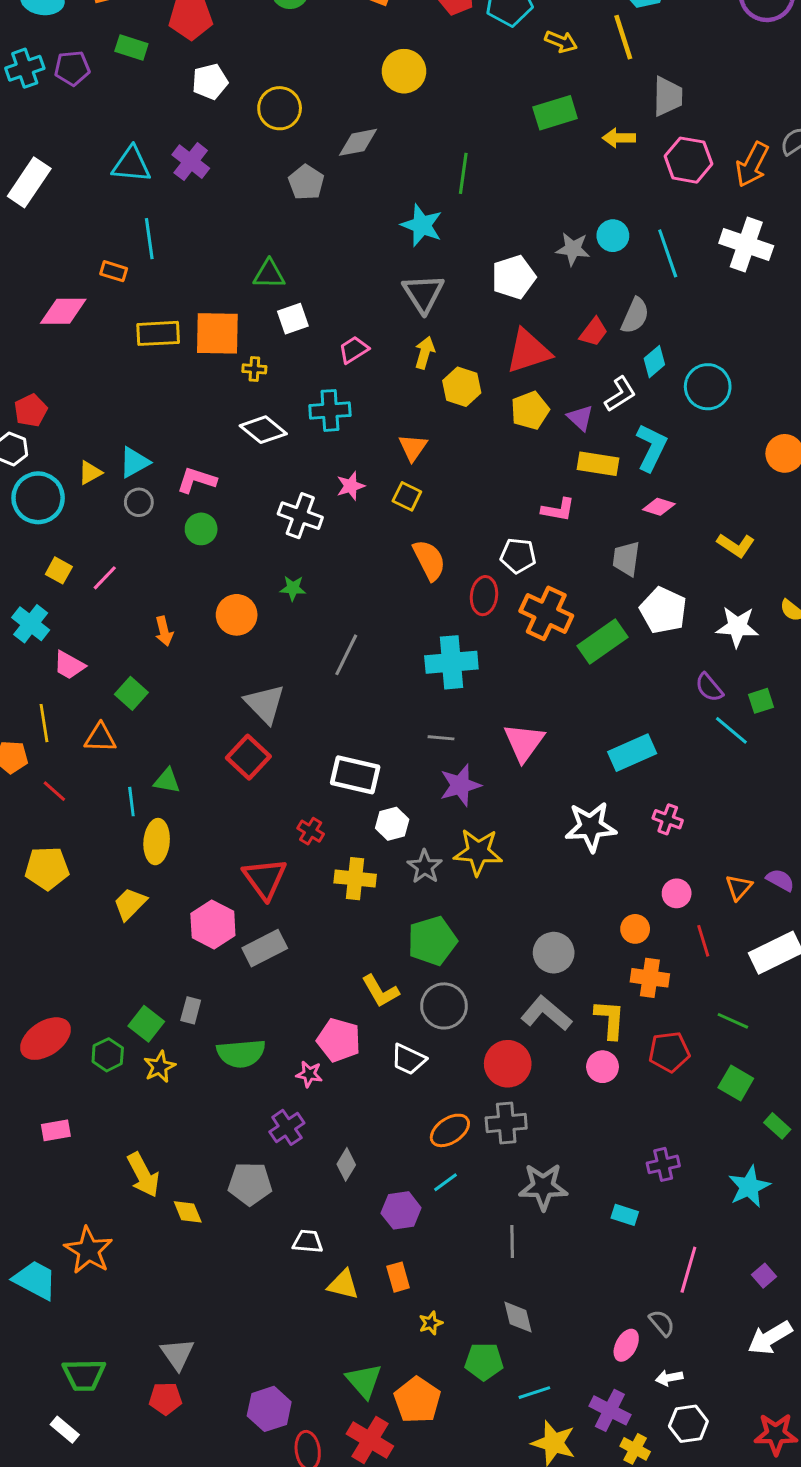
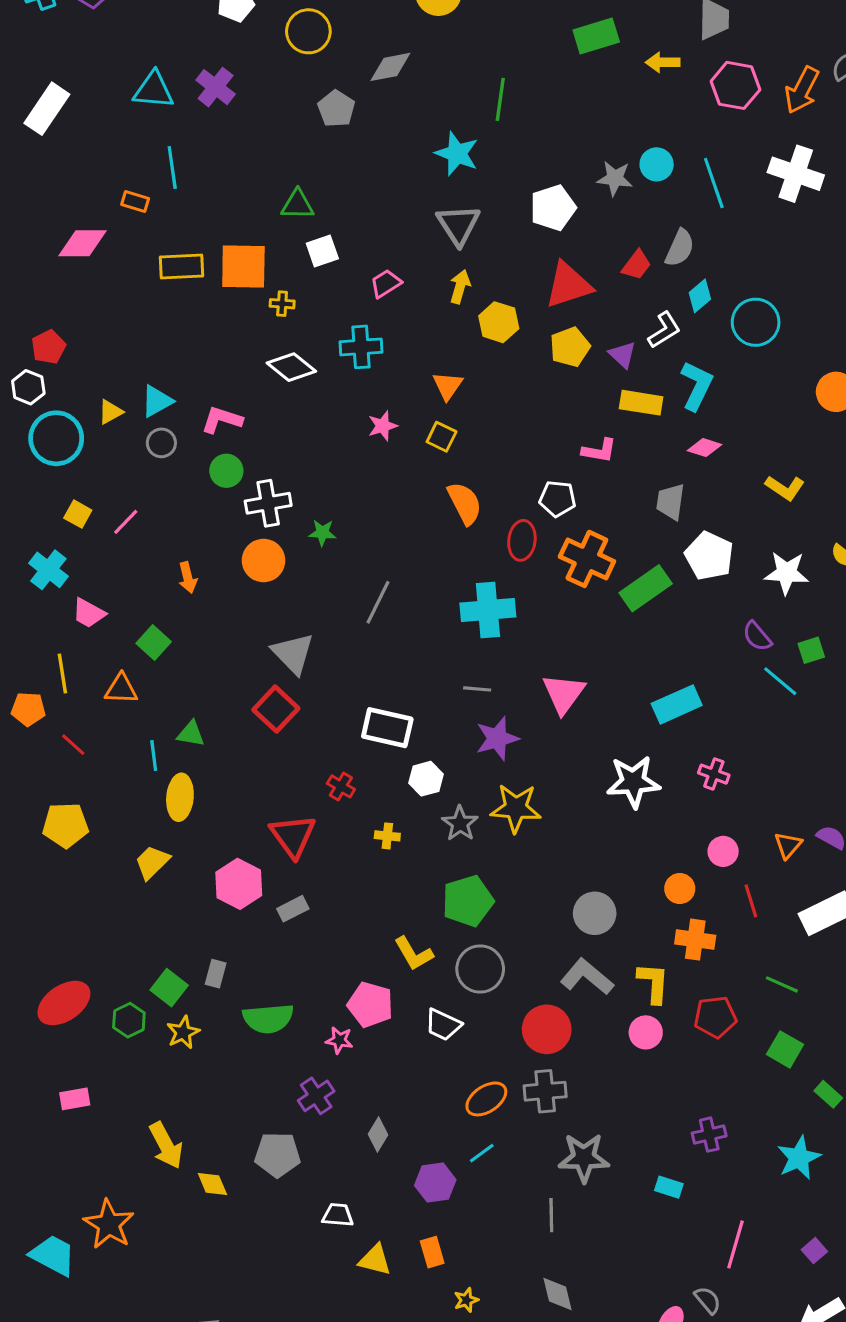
white cross: (300, 516) -> (268, 503), moved, turned -30
yellow cross: (355, 879) -> (387, 836), size x0.6
gray rectangle: (265, 948) -> (293, 909), size x0.7

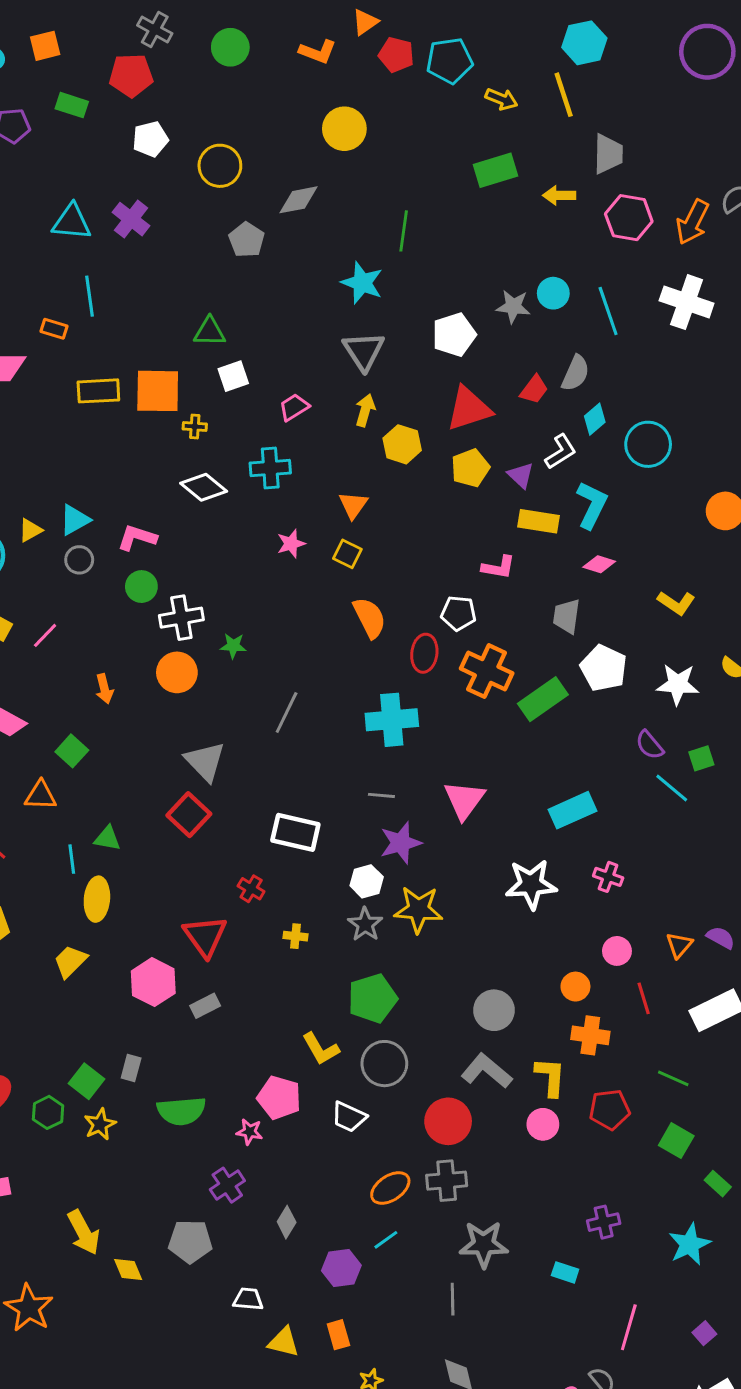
white hexagon: (426, 779) -> (367, 881), moved

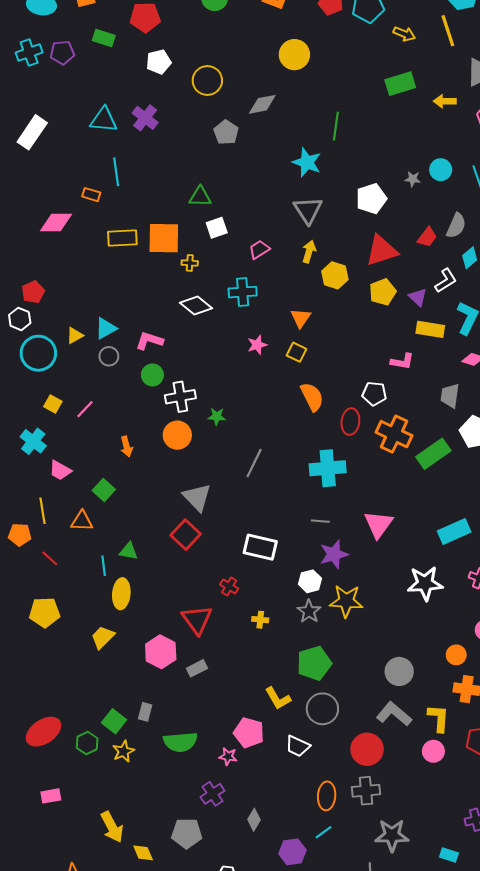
gray star: (513, 307) -> (413, 179), size x0.7
orange ellipse: (390, 1188) -> (327, 796), turned -52

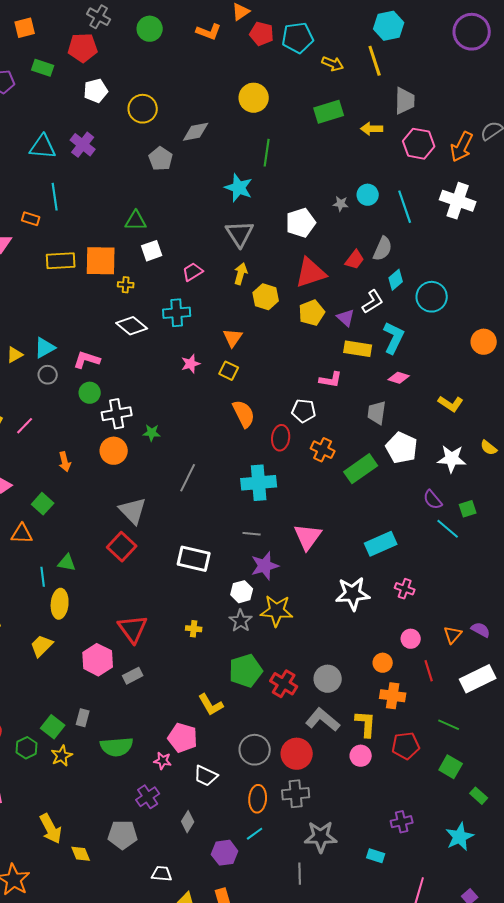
yellow circle: (294, 55) -> (254, 98), moved
orange cross: (394, 434) -> (323, 450), size x0.7
red cross: (229, 586) -> (284, 684), moved, size x1.5
gray circle: (322, 709) -> (255, 750), moved
white trapezoid: (298, 746) -> (206, 776), moved

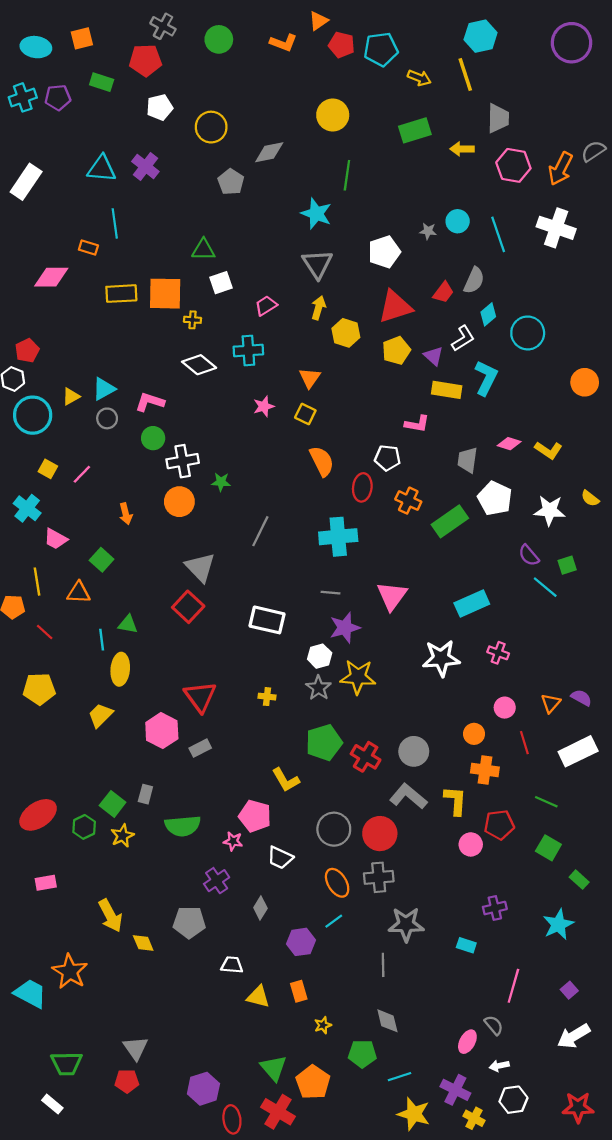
pink diamond: (399, 378) -> (509, 444), moved
pink circle: (361, 756) -> (471, 844), moved
orange ellipse: (258, 799) -> (337, 883), turned -36

